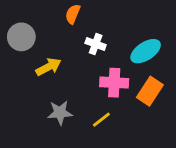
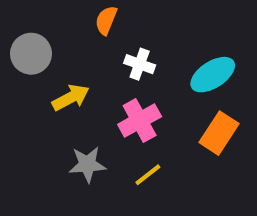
pink cross: (114, 83) -> (140, 121), moved, turned -32

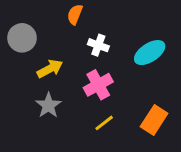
orange rectangle: (219, 133) -> (154, 120), moved
gray star: (87, 164) -> (48, 105), moved, turned -30

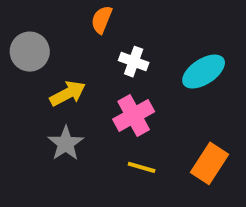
yellow line: (104, 123) -> (142, 167), turned 54

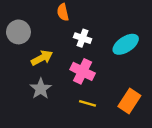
orange semicircle: (102, 20) -> (63, 12), turned -35
pink cross: (134, 115) -> (83, 71), turned -35

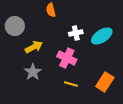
white cross: (83, 38) -> (76, 33), moved, turned -32

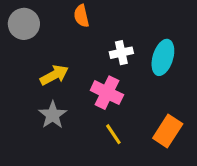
gray circle: (15, 26) -> (24, 24), moved
cyan ellipse: (102, 36) -> (163, 57), turned -40
yellow line: (71, 84) -> (113, 134), turned 40

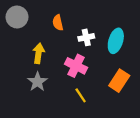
orange semicircle: (81, 16) -> (58, 23), moved
yellow arrow: (54, 75) -> (39, 53), turned -54
orange rectangle: (168, 131) -> (119, 81), moved

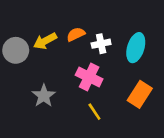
gray circle: (17, 17) -> (16, 50), moved
orange semicircle: (58, 23) -> (76, 34), moved, turned 77
yellow arrow: (39, 53) -> (45, 41), moved, turned -126

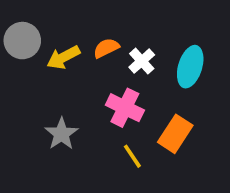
white cross: (101, 44) -> (142, 61), turned -30
gray circle: (16, 50) -> (22, 41), moved
orange rectangle: (140, 94) -> (175, 134), moved

